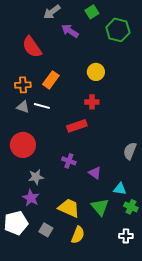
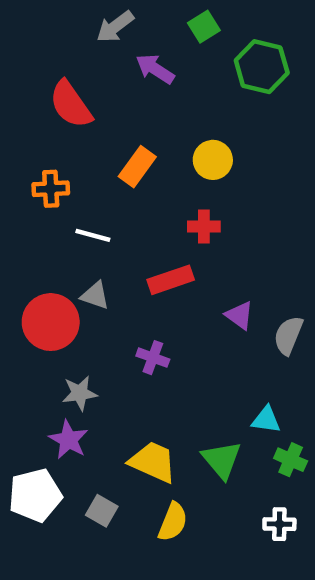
orange rectangle: (51, 80) -> (137, 167), moved
gray triangle: (23, 107) -> (95, 295), moved
purple triangle: (95, 173) -> (239, 315), moved

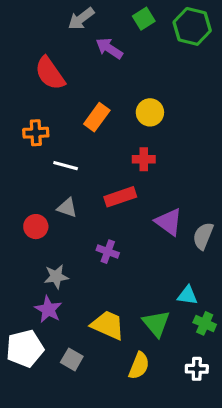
green hexagon: (262, 67) -> (192, 26), moved
purple triangle: (239, 315) -> (169, 222), size x1.4
red circle: (51, 322) -> (36, 227), size x0.6
yellow semicircle: (173, 522) -> (139, 366), moved

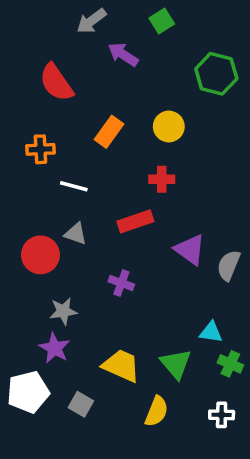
green hexagon: (192, 26) -> (216, 74), moved
red circle: (36, 227) -> (40, 255), size x1.4

